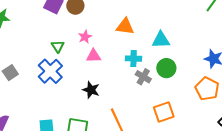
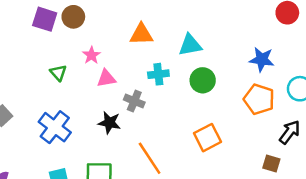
blue cross: (50, 71) -> (55, 127), moved
gray cross: (143, 77) -> (134, 101), moved

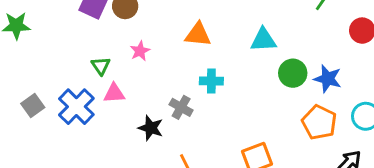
cyan triangle: (190, 45) -> (263, 40), moved
pink triangle: (106, 78) -> (114, 93), moved
green circle: (203, 80) -> (293, 73), moved
blue cross: (55, 127) -> (76, 107), moved

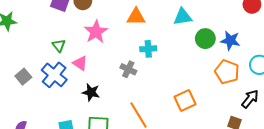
pink star: (140, 51) -> (96, 32), size x1.6
green triangle: (101, 66) -> (59, 45), moved
pink triangle: (114, 93) -> (80, 63), turned 42
black star: (151, 128) -> (91, 92), moved

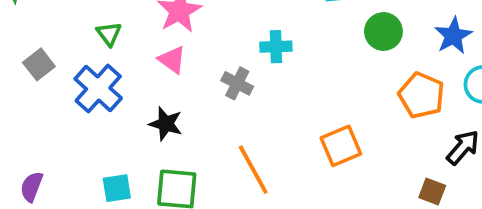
blue star: (230, 40) -> (453, 36), moved, turned 30
pink triangle: (80, 63) -> (172, 60), moved
gray square: (23, 77) -> (39, 64), moved

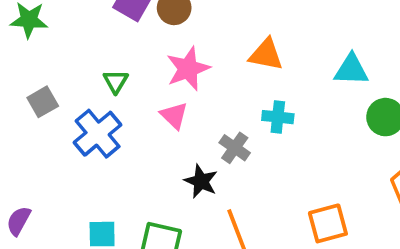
black star: (166, 124) -> (201, 181), moved

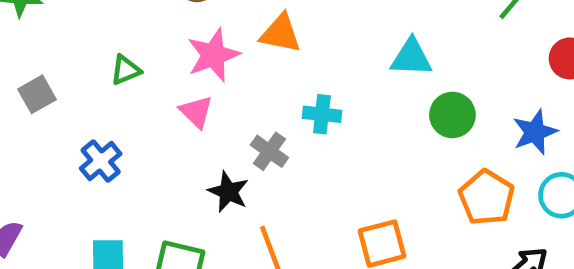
orange triangle: (266, 54) -> (281, 33), moved
green triangle: (116, 81) -> (126, 70), turned 36
blue cross: (98, 134) -> (101, 161), moved, size x0.7

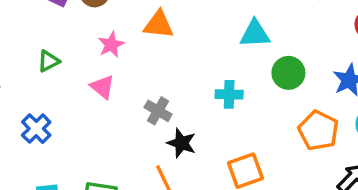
pink star: (213, 55) -> (111, 45), size x0.7
cyan cross: (322, 114) -> (229, 94), moved
black star: (228, 192) -> (181, 143), moved

